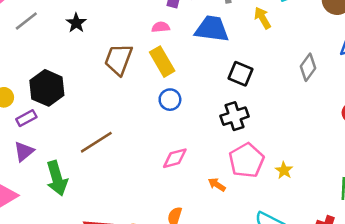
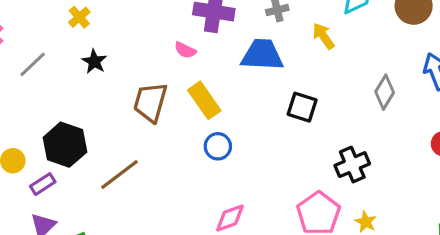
pink semicircle: (161, 27) -> (185, 50), moved, turned -144
black cross: (235, 116) -> (352, 165), moved
brown line: (96, 142) -> (120, 174), moved

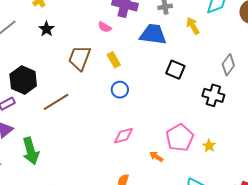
yellow rectangle: (204, 100) -> (114, 60), size x0.7
black cross: (352, 165) -> (213, 95), moved, turned 35

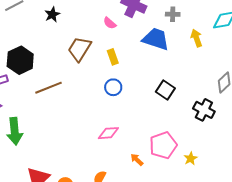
black square: (175, 70) -> (165, 90), moved

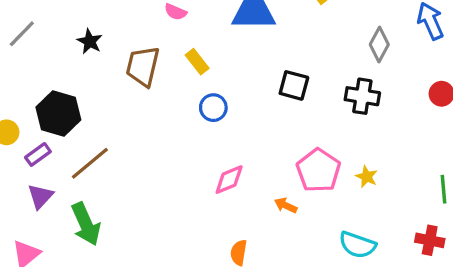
black star: (52, 14) -> (90, 41), moved
brown line: (48, 88) -> (90, 163), moved

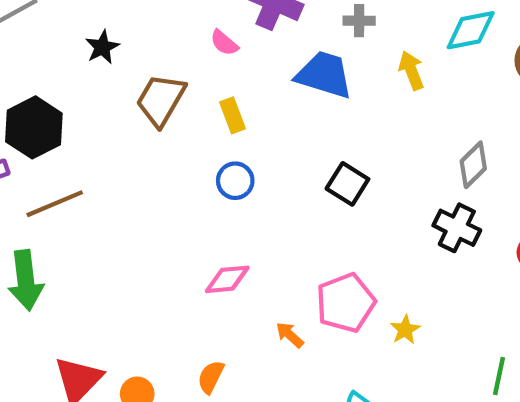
black cross: (362, 96) -> (457, 228), moved

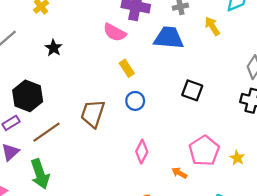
pink semicircle: (224, 43) -> (115, 32), size x1.5
brown trapezoid: (161, 100) -> (93, 114), moved
pink diamond: (227, 279) -> (142, 152), turned -45

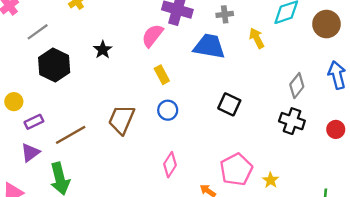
pink semicircle: (115, 32) -> (152, 36), turned 95
black star: (54, 48) -> (103, 50), moved
black hexagon: (28, 96) -> (54, 65), moved

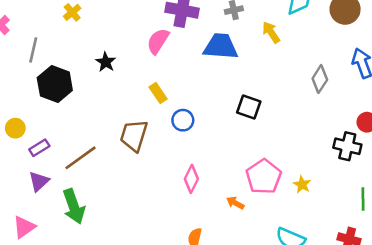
gray line: (38, 32) -> (33, 50), turned -35
yellow rectangle: (162, 75) -> (158, 93), moved
black cross: (292, 121) -> (347, 146), moved

